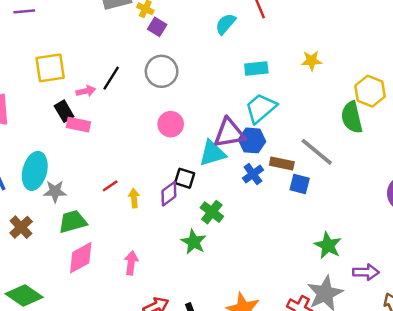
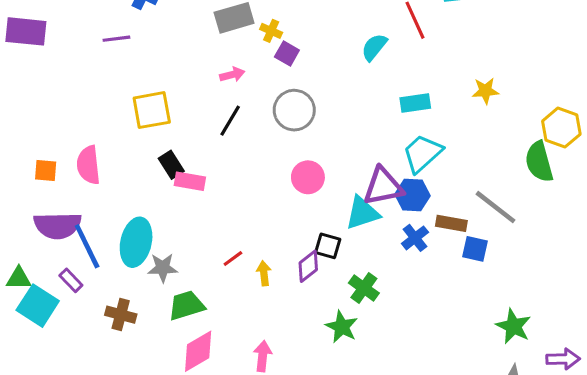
pink arrow: (86, 91) -> (232, 75), moved
brown cross: (21, 227) -> (121, 315), turned -30

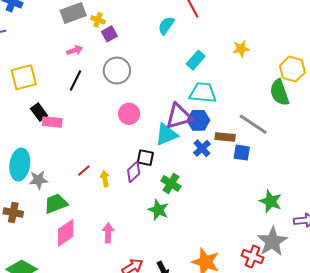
purple square: (287, 54) -> (109, 34), turned 35
cyan rectangle: (415, 103) -> (196, 60), turned -36
cyan trapezoid: (422, 153) -> (203, 93), turned 52

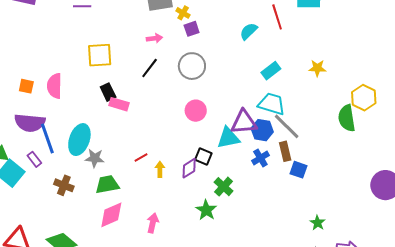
gray line: (253, 124) -> (287, 126), moved
brown rectangle: (225, 137) -> (285, 151), turned 60
green star: (271, 201) -> (318, 223), size x0.7

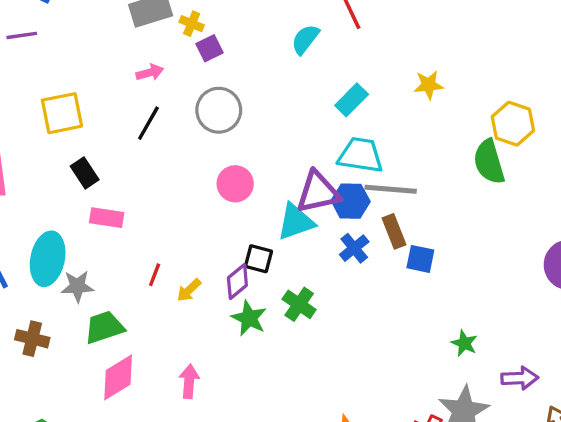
pink rectangle: (119, 104) -> (107, 218), moved
gray line: (287, 126) -> (391, 189), turned -32
red line: (141, 158) -> (155, 275), turned -32
yellow arrow: (160, 169) -> (189, 290), turned -126
green star: (206, 210) -> (249, 318), moved

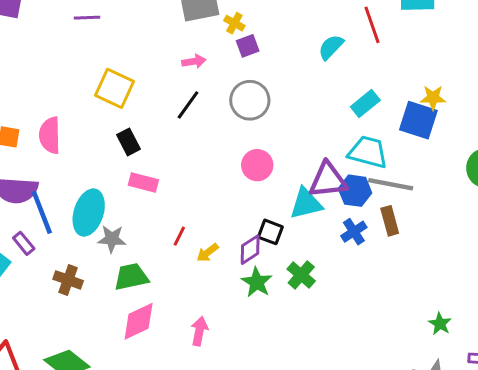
yellow square: (62, 113) -> (114, 88), turned 30
blue square: (420, 259) -> (418, 120), moved, size x1.5

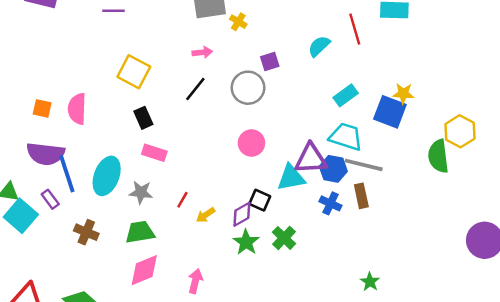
purple square: (248, 46) -> (270, 62), moved
blue cross: (354, 232) -> (330, 203), turned -35
gray star: (112, 239) -> (141, 192), moved
green star: (440, 324) -> (370, 282), moved

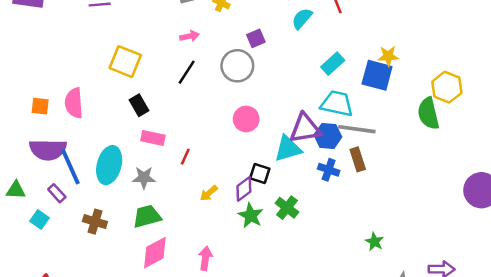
red line: (182, 200) -> (185, 157), moved
cyan square: (21, 216) -> (40, 219), moved, size x0.6

